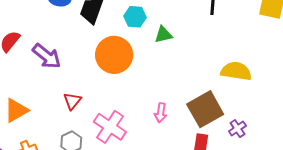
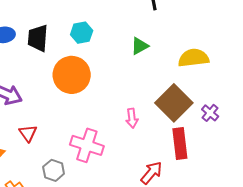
green triangle: (163, 35) -> (140, 46), moved
red triangle: (72, 101) -> (28, 133), moved

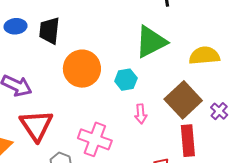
cyan hexagon: (82, 33) -> (126, 80), moved
green triangle: (140, 46) -> (151, 42), size x1.8
red triangle: (28, 133) -> (36, 125), size x1.8

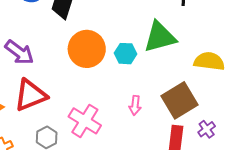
cyan hexagon: (126, 80) -> (126, 54), moved
purple cross: (219, 111) -> (207, 129), moved
red triangle: (36, 125) -> (30, 95), turned 30

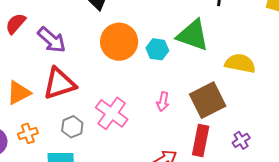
green triangle: (160, 37) -> (193, 35), turned 30
purple cross: (207, 129) -> (241, 140), moved

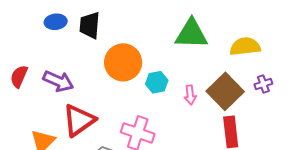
cyan hexagon: (157, 49) -> (157, 82), moved
pink arrow: (163, 102) -> (190, 95), moved
purple cross: (241, 140) -> (263, 84), moved, turned 30

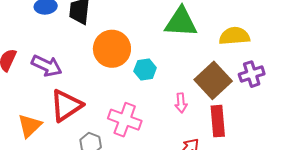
purple cross: (263, 84) -> (252, 74), size x1.4
pink arrow: (190, 95) -> (181, 103), moved

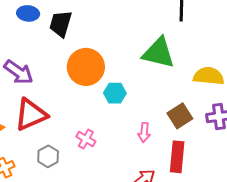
brown square: (213, 80) -> (180, 116), size x0.7
pink cross: (125, 120) -> (86, 139), size x0.6

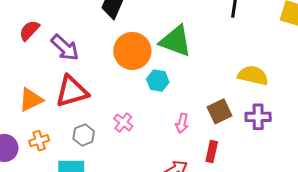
green triangle: (159, 53) -> (176, 41), moved
red rectangle: (177, 157) -> (212, 152), size x0.7

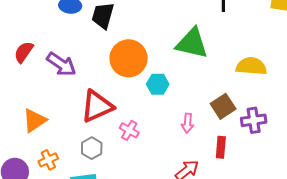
green triangle: (176, 41) -> (192, 43), moved
red triangle: (72, 91) -> (97, 106), moved
purple cross: (258, 117) -> (254, 120), moved

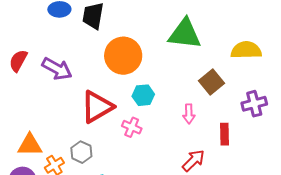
cyan hexagon: (158, 84) -> (143, 95), moved
brown square: (223, 106) -> (211, 82), moved
orange triangle: (35, 120) -> (30, 145), moved, turned 40
gray hexagon: (92, 148) -> (81, 152), moved

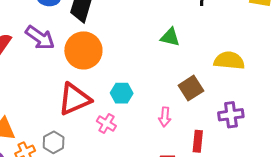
green triangle: (185, 34) -> (170, 37), size x0.6
orange circle: (123, 56) -> (83, 50), moved
purple arrow: (57, 69) -> (40, 38), moved

